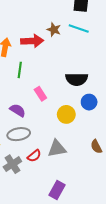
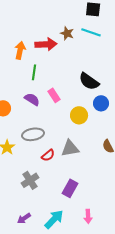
black semicircle: (77, 79) -> (89, 81), turned 35
purple semicircle: (18, 110) -> (32, 99), moved
gray cross: (12, 164) -> (30, 180), moved

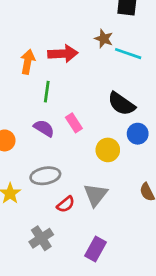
cyan line: (91, 32) -> (128, 54), moved
brown star: (67, 33) -> (104, 39), moved
gray triangle: (70, 148) -> (96, 195), turned -42

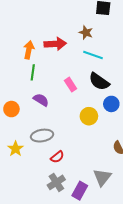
cyan line: (128, 54) -> (93, 55), moved
green line: (47, 92) -> (33, 72), moved
pink rectangle: (74, 123) -> (71, 85), moved
gray triangle: (96, 195) -> (102, 177), moved
gray cross: (41, 238) -> (56, 182), moved

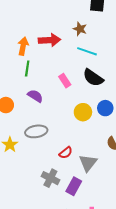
blue circle: (111, 104) -> (105, 108), moved
red semicircle: (57, 157) -> (66, 153), moved
gray triangle: (102, 177) -> (88, 163), moved
gray cross: (56, 182) -> (50, 178), turned -30

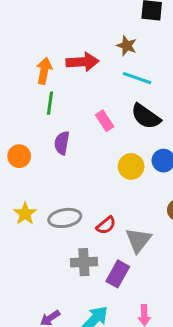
purple semicircle: (35, 96) -> (62, 143), turned -112
gray ellipse: (36, 131) -> (65, 218), moved
gray cross: (50, 178) -> (84, 262), turned -30

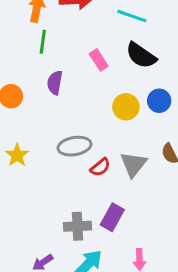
gray ellipse: (65, 218) -> (74, 146), moved
gray triangle: (138, 240) -> (133, 164), moved
gray cross: (84, 262) -> (78, 226), moved

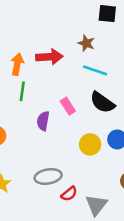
purple semicircle: (55, 83) -> (43, 121), moved
gray triangle: (133, 164) -> (96, 205), moved

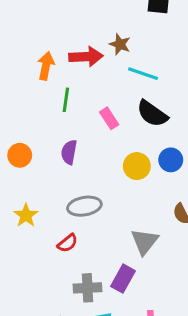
brown star: (86, 43) -> (120, 44), moved
green line: (22, 91) -> (66, 100), moved
purple semicircle: (43, 121) -> (69, 152), moved
red semicircle: (69, 194) -> (67, 243), moved

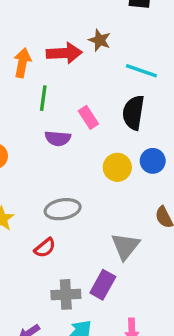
cyan line: (143, 74) -> (141, 71), moved
black semicircle: (152, 114) -> (133, 113), turned 64
purple semicircle: (69, 152) -> (58, 138), moved, turned -95

